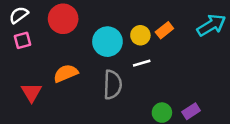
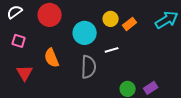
yellow circle: (140, 35) -> (111, 19), moved
pink square: (23, 40) -> (19, 41), moved, turned 32
orange semicircle: (66, 73) -> (52, 58), turned -90

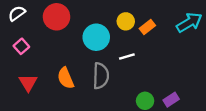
pink square: (19, 41) -> (21, 46), turned 32
orange semicircle: (52, 58) -> (66, 78), moved

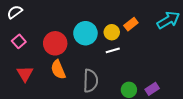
red circle: (57, 17) -> (55, 43), moved
yellow circle: (126, 21) -> (112, 32), moved
gray semicircle: (101, 76) -> (91, 81), moved

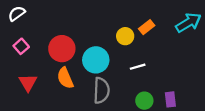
cyan circle: (85, 33) -> (96, 60), moved
white line: (113, 50) -> (138, 67), moved
purple rectangle: (152, 89) -> (170, 99), turned -64

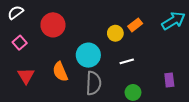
red circle: (62, 49) -> (53, 25), moved
purple rectangle: (170, 99) -> (169, 80), moved

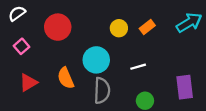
yellow circle: (115, 33) -> (119, 28), moved
red triangle: (26, 76) -> (28, 83), turned 30
purple rectangle: (169, 80) -> (185, 87), size x1.5

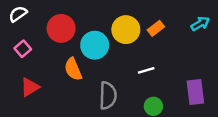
cyan arrow: (189, 23) -> (200, 24), size x0.7
yellow circle: (119, 28) -> (126, 30), size x1.5
cyan circle: (96, 60) -> (95, 45), moved
orange semicircle: (66, 78) -> (73, 69), moved

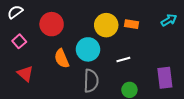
orange rectangle: (156, 28) -> (131, 24), turned 48
cyan circle: (95, 45) -> (88, 49), moved
red triangle: (30, 87) -> (25, 74), turned -48

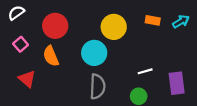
orange rectangle: (131, 24) -> (153, 20), moved
orange semicircle: (62, 59) -> (51, 56), moved
white line: (123, 60) -> (145, 71), moved

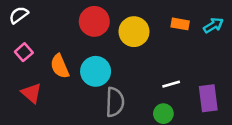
red circle: (55, 26) -> (94, 21), moved
cyan circle: (94, 53) -> (96, 71), moved

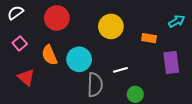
red circle: (94, 21) -> (57, 18), moved
orange rectangle: (180, 24) -> (149, 38), moved
white line: (171, 84) -> (120, 70), moved
purple rectangle: (208, 98) -> (171, 62), moved

